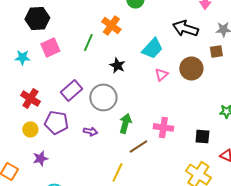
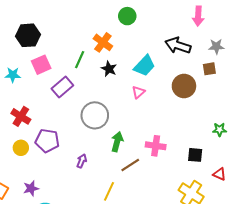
black star: (117, 65) -> (109, 69), moved
pink triangle: (161, 74) -> (138, 92), moved
purple rectangle: (71, 90) -> (62, 87), moved
purple arrow: (90, 131) -> (82, 161), moved, turned -80
purple star: (40, 158) -> (31, 188), moved

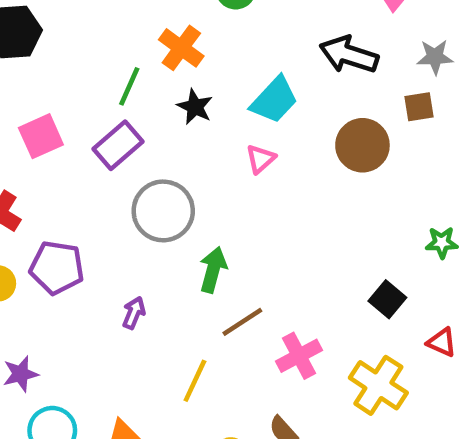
pink square: (41, 65) -> (41, 136), moved
purple rectangle: (62, 87) -> (118, 145), moved
pink cross: (156, 146) -> (299, 356), moved, turned -36
black square: (195, 155) -> (387, 299), turned 35

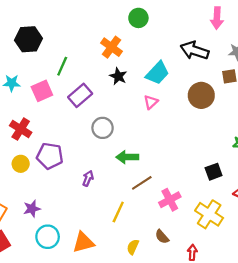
green line: (129, 86) -> (62, 66), moved
gray circle: (163, 211) -> (103, 128), size x0.7
green arrow: (213, 270) -> (127, 157), turned -105
black square: (387, 299) -> (214, 172), turned 30

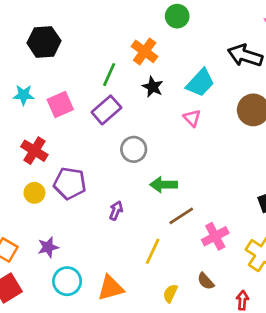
green line: (62, 66) -> (109, 75), moved
pink triangle: (151, 102) -> (192, 118), turned -32

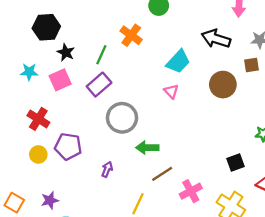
black star: (153, 87) -> (66, 52), moved
gray circle: (134, 149) -> (122, 118), size x1.4

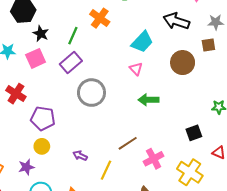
green arrow: (147, 148) -> (148, 100), moved
yellow circle: (38, 154) -> (42, 146), moved
purple arrow: (107, 169) -> (80, 156), moved, turned -88

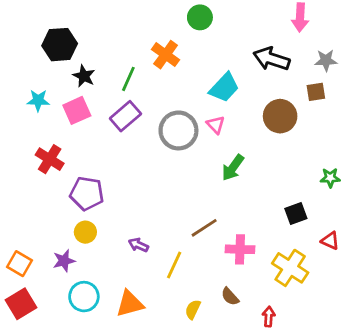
gray circle: (91, 93) -> (178, 130), moved
green arrow: (148, 100) -> (233, 168), turned -54
pink cross: (154, 159) -> (240, 249), turned 30

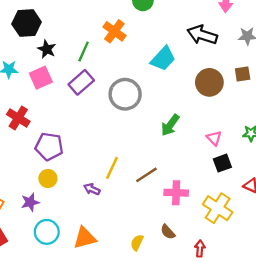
brown square: (316, 92) -> (243, 74), moved
pink triangle: (216, 125) -> (214, 138), moved
yellow line: (174, 265) -> (112, 168), moved

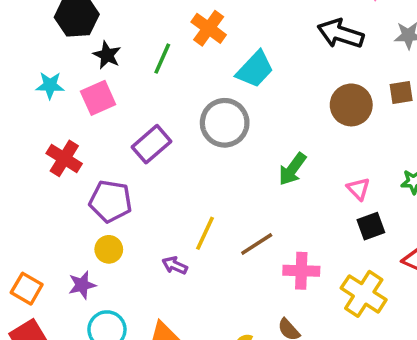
cyan trapezoid: (163, 59) -> (255, 69), moved
purple rectangle: (81, 82) -> (152, 144), moved

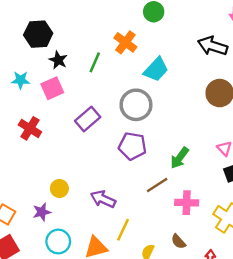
green arrow: (292, 169) -> (180, 158), moved
purple pentagon: (111, 201) -> (132, 146), moved
yellow line: (205, 233) -> (123, 230), moved
purple arrow: (175, 265) -> (103, 199), size x1.5

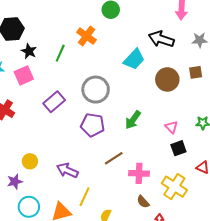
cyan trapezoid: (156, 69) -> (134, 59), moved
green arrow: (180, 158) -> (133, 120), moved
brown semicircle: (178, 241) -> (143, 202), moved

